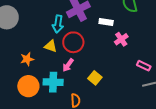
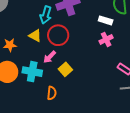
white rectangle: (106, 22) -> (106, 20), moved
yellow square: (95, 78) -> (65, 69), moved

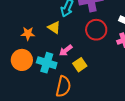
red circle: (58, 35) -> (96, 30), moved
orange semicircle: (52, 93) -> (63, 86), size x1.5

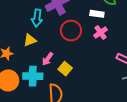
yellow triangle: (54, 27) -> (30, 40), turned -40

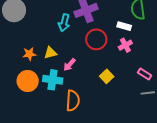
yellow triangle: (30, 40) -> (50, 53), moved
yellow square: (65, 69) -> (107, 76), moved

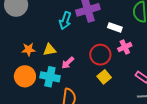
white rectangle: (124, 26) -> (115, 27), moved
red circle: (96, 39) -> (100, 55), moved

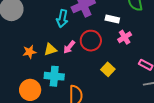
red circle: (100, 55) -> (91, 41), moved
pink arrow: (68, 63) -> (69, 47), moved
orange circle: (25, 76) -> (30, 90), moved

